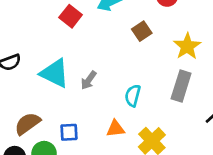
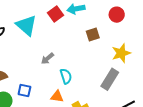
red square: (71, 16) -> (55, 14), moved
cyan triangle: (55, 73) -> (26, 25), moved
cyan semicircle: (133, 96) -> (66, 76), moved, turned 133

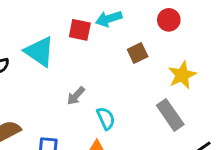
red square: (55, 14) -> (80, 30), turned -35
gray rectangle: (110, 79) -> (170, 115), turned -60

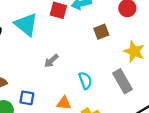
yellow star: (182, 75) -> (134, 51), turned -30
cyan semicircle: (106, 118) -> (85, 81), moved

